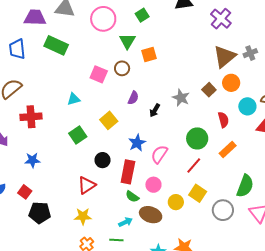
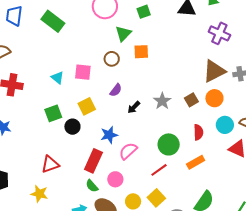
purple cross: (221, 19) -> (219, 33), turned -30
pink square: (99, 74) -> (83, 72), moved, turned -30
cyan triangle: (74, 99) -> (57, 78), turned 40
black circle: (103, 160) -> (72, 127), moved

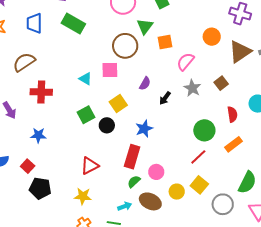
brown circle: (112, 59) -> (125, 46), moved, size x1.6
orange circle: (214, 98) -> (212, 37), moved
pink semicircle: (128, 151) -> (185, 62), moved
green semicircle: (92, 186) -> (134, 182), turned 96

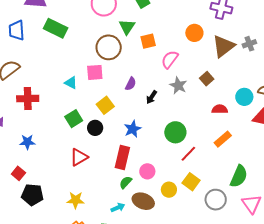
red semicircle: (232, 114) -> (220, 109), turned -77
green circle: (204, 130) -> (175, 132), moved
red triangle: (90, 166) -> (79, 157), moved

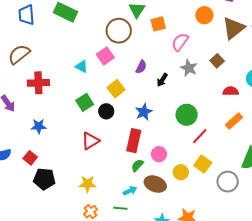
pink square: (95, 72) -> (105, 56), turned -30

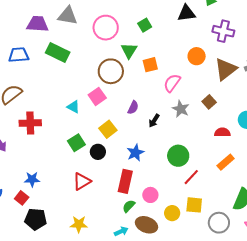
blue trapezoid: (26, 15) -> (19, 55), turned 90
blue star: (39, 126) -> (32, 179), moved
yellow square: (203, 164) -> (194, 205), turned -30

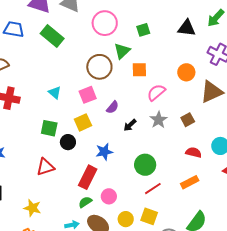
pink square: (97, 96) -> (88, 95), moved
green square: (76, 143) -> (49, 128), turned 30

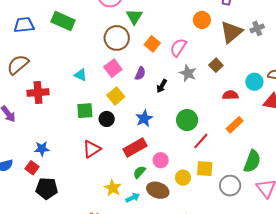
orange square: (139, 70) -> (152, 44), moved, turned -35
red rectangle: (88, 177) -> (135, 147), turned 50
yellow star: (32, 208) -> (113, 188), moved, turned 30

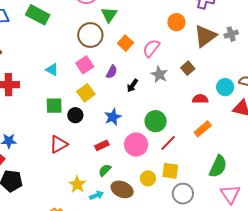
red rectangle: (135, 147) -> (102, 145), size x0.6
pink circle: (161, 160) -> (136, 145), moved, size x1.5
gray circle: (230, 186) -> (183, 194), moved

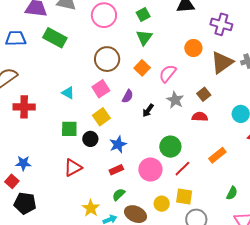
green triangle: (109, 15) -> (144, 38), moved
red semicircle: (200, 99) -> (200, 117), moved
blue star: (113, 117) -> (118, 144), moved
green semicircle: (218, 166) -> (232, 193), size x0.6

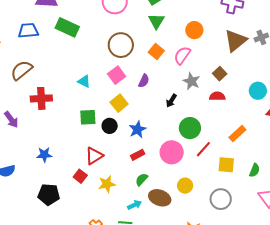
orange circle: (193, 48) -> (194, 30), moved
black arrow: (148, 110) -> (171, 101), moved
red square: (12, 181) -> (80, 176), moved
yellow square: (184, 197) -> (226, 165), moved
yellow star: (91, 208) -> (107, 184), moved, turned 30

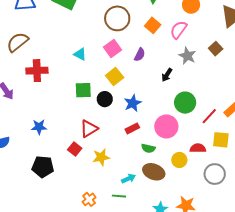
red semicircle: (217, 96) -> (198, 148), moved
red line: (203, 149) -> (209, 116), moved
green semicircle: (142, 179) -> (148, 148), moved, turned -120

